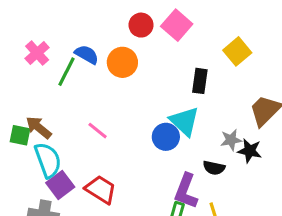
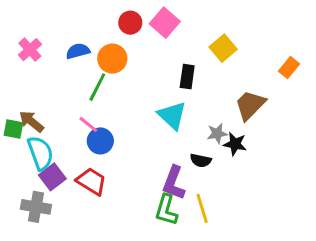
blue semicircle: (87, 55) -> (78, 51), turned -45
green line: (67, 72) -> (97, 87), moved
blue circle: (166, 137) -> (100, 141), moved

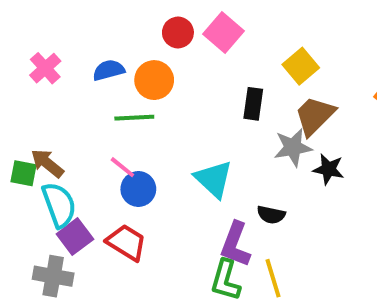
green line: (97, 87) -> (134, 118), turned 60
brown trapezoid: (250, 105) -> (315, 116), moved
cyan triangle: (172, 115) -> (214, 179), moved
gray star: (217, 133) -> (293, 147), moved, size x1.4
black star: (235, 144) -> (328, 169), moved

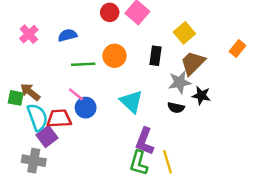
orange circle: (154, 80) -> (115, 56), moved
black semicircle: (271, 215) -> (176, 108), moved
red trapezoid: (126, 242) -> (59, 118), moved, turned -35

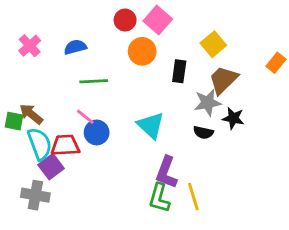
orange circle: (115, 56) -> (142, 51), moved

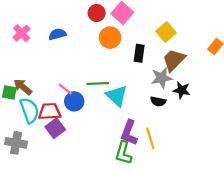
green line: (94, 81) -> (98, 84), moved
purple square: (51, 167) -> (55, 128), moved
gray cross: (35, 195) -> (16, 143), moved
yellow line: (193, 197) -> (150, 138), moved

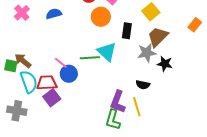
cyan triangle: (117, 96) -> (107, 52), moved
black semicircle: (158, 101) -> (143, 85), moved

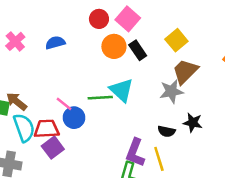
black rectangle: (127, 31) -> (138, 50), moved, turned -42
black star: (165, 64) -> (193, 123), moved

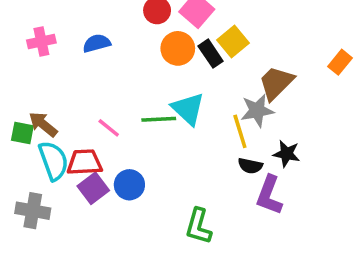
yellow square: (176, 40) -> (233, 42), moved
pink cross: (15, 41) -> (41, 42), turned 30
blue circle: (74, 118) -> (129, 185), moved
purple L-shape: (135, 153) -> (269, 195), moved
yellow line: (159, 159) -> (240, 131), moved

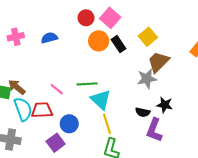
yellow square: (233, 42) -> (148, 37), moved
cyan triangle: (188, 109) -> (101, 100), moved
yellow line: (240, 131) -> (107, 124), moved
purple square: (93, 188) -> (56, 143), moved

